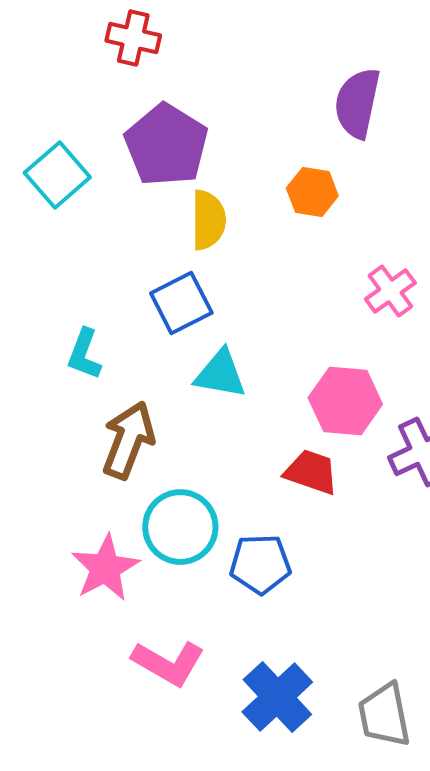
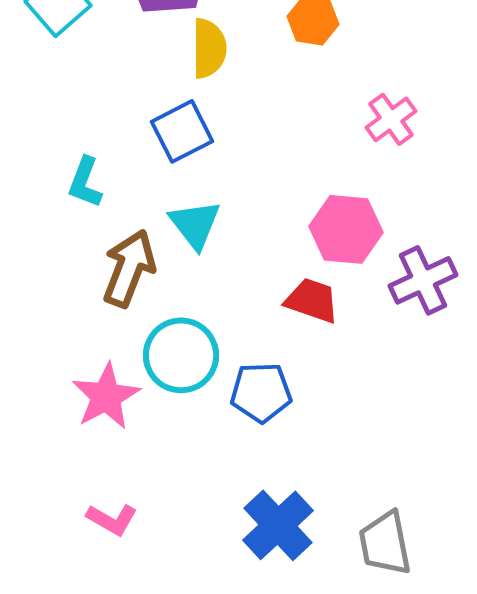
cyan triangle: (220, 374) -> (195, 224), moved, turned 42
pink L-shape: (168, 663) -> (112, 519), moved, size x0.7

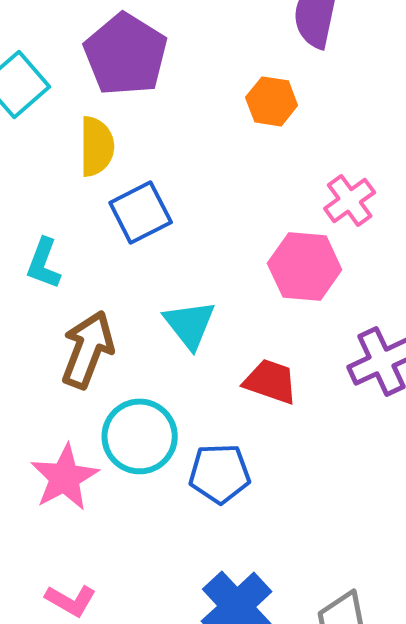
yellow semicircle: (209, 48) -> (97, 146), moved
cyan triangle: (195, 224) -> (190, 324), moved
pink hexagon: (346, 229) -> (305, 266), moved

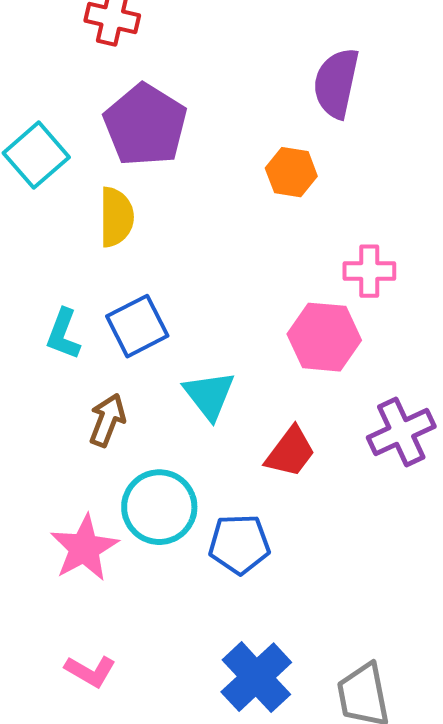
pink cross: (350, 200) -> (369, 271), turned 36
blue square: (141, 212) -> (137, 326), moved
brown arrow: (88, 349) -> (107, 420), size x0.7
red trapezoid: (271, 381) -> (290, 452), turned 108

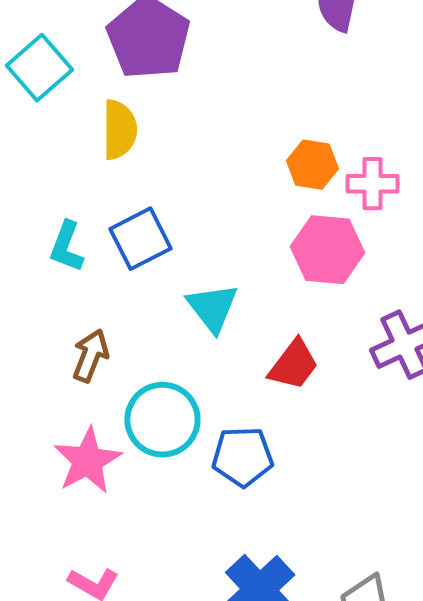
orange hexagon: (291, 172) -> (312, 165), moved
brown arrow: (107, 420) -> (90, 356), moved

